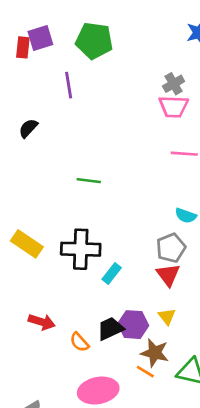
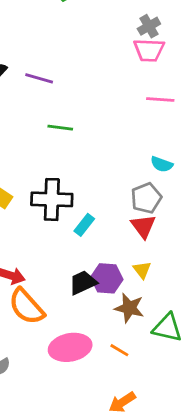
purple line: (69, 85) -> (39, 78), moved, turned -65
orange semicircle: (79, 342) -> (26, 307), moved, size x1.8
orange line: (145, 372) -> (119, 350), moved

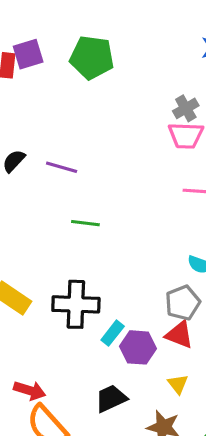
red triangle: (143, 226) -> (179, 335), turned -32
purple hexagon: (107, 278) -> (138, 347), moved

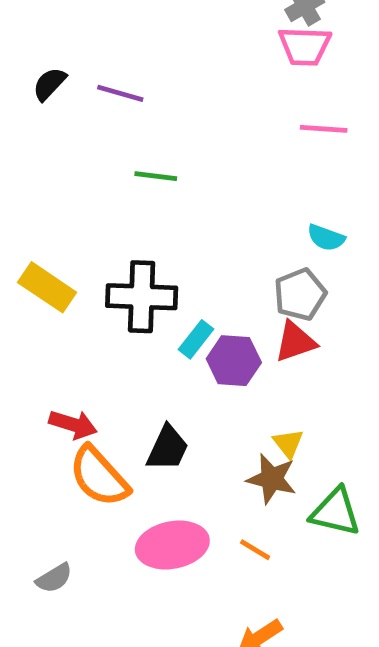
red triangle: (179, 335) -> (295, 342), turned -40
yellow triangle: (178, 384) -> (288, 443), moved
black trapezoid: (111, 398) -> (168, 448), moved, turned 140

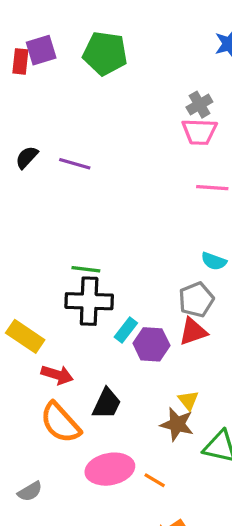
green line: (156, 176) -> (86, 269), moved
yellow rectangle: (47, 287) -> (25, 336), moved
red arrow: (73, 424) -> (57, 375), moved
orange line: (255, 550) -> (155, 480), moved

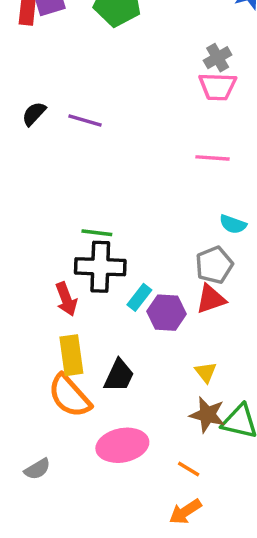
pink line: (212, 188) -> (212, 158), moved
yellow rectangle: (25, 336) -> (71, 355), moved, turned 48
red arrow: (57, 375) -> (66, 299), moved, turned 52
brown star: (177, 424) -> (207, 415), moved
orange line: (155, 480) -> (189, 469), moved

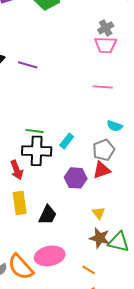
cyan rectangle: (139, 297) -> (67, 141), moved
orange semicircle: (70, 396) -> (21, 267), moved

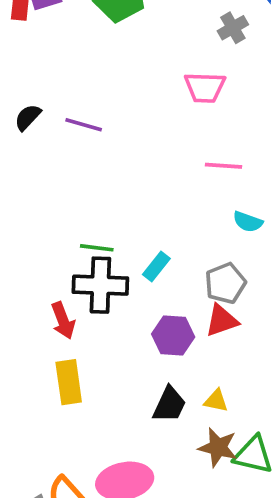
gray cross: (106, 28) -> (233, 28), moved
pink trapezoid: (106, 45) -> (205, 87), moved
cyan semicircle: (115, 126) -> (248, 222), moved
yellow triangle: (99, 213) -> (216, 401), turned -40
black trapezoid: (48, 215) -> (169, 404), moved

